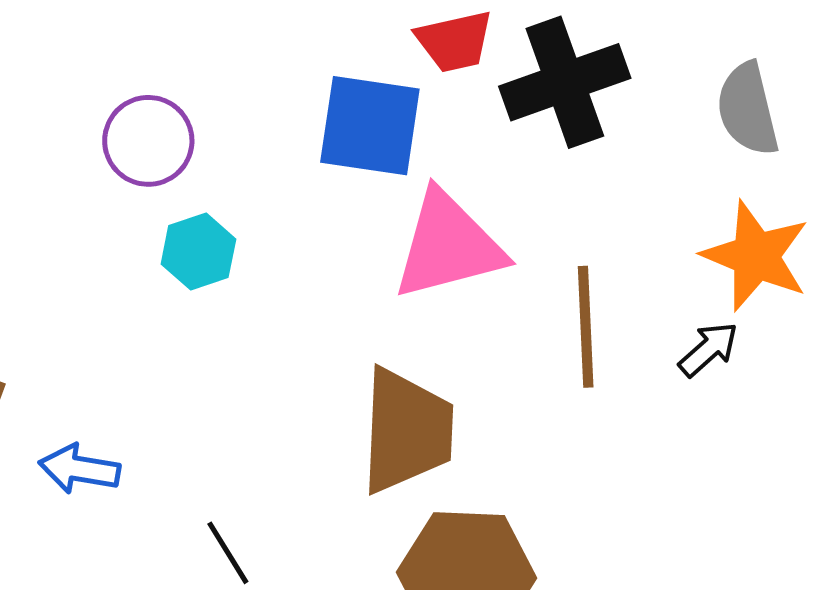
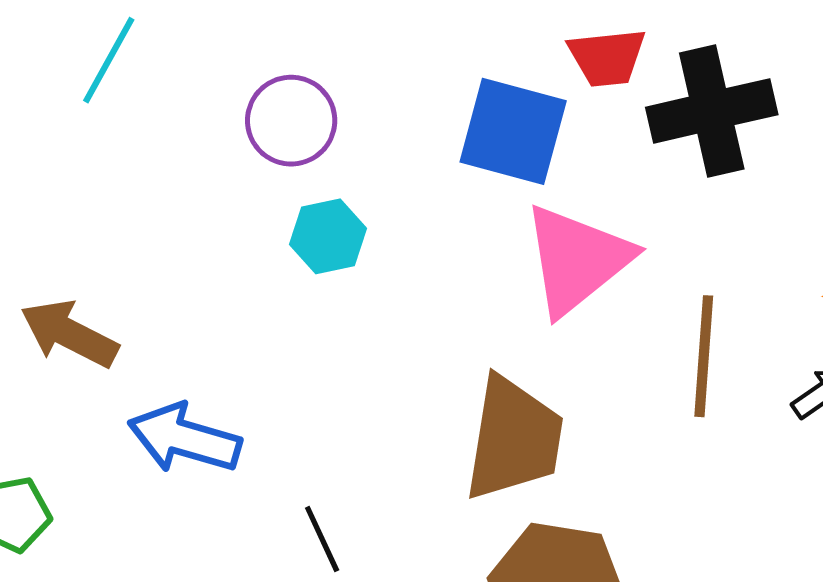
pink triangle: (448, 246) -> (577, 260), turned -31
blue arrow: (79, 469) -> (184, 438), size x1.4

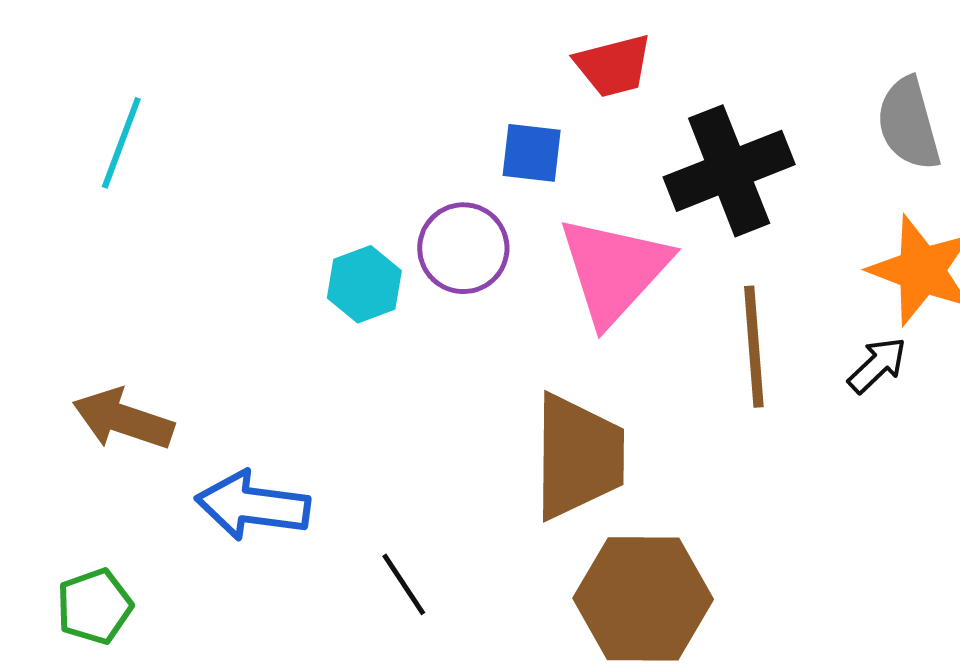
black cross: (712, 111) -> (729, 171), moved
purple circle: (291, 121) -> (463, 248), moved
blue square: (513, 131) -> (532, 153), size x0.6

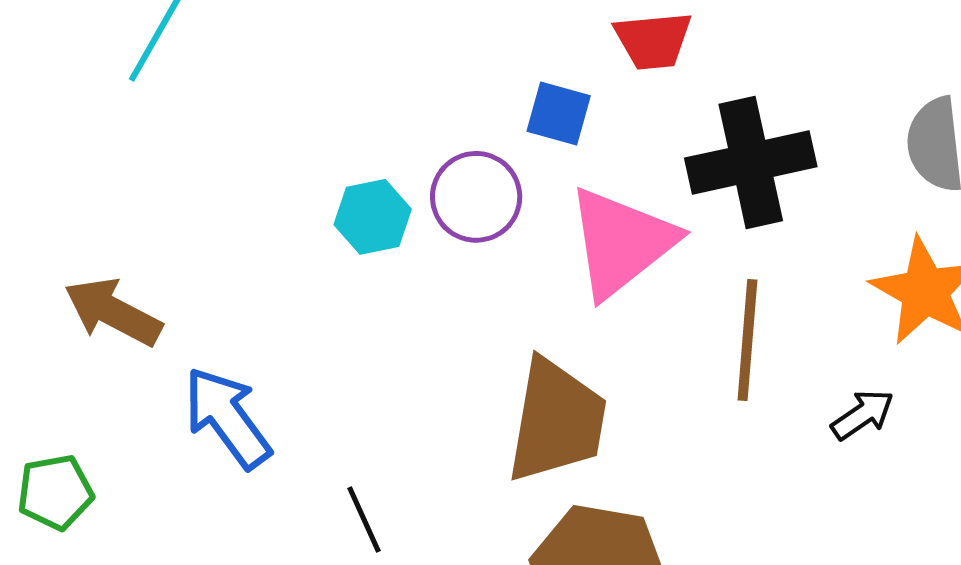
black arrow: (877, 365) -> (863, 415), moved
blue arrow: (253, 506) -> (227, 418), turned 37

